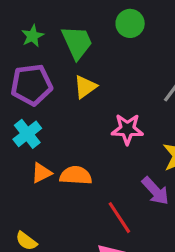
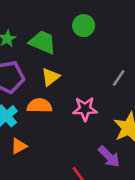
green trapezoid: (77, 42) -> (43, 42), turned -40
orange semicircle: (76, 175) -> (40, 106), moved

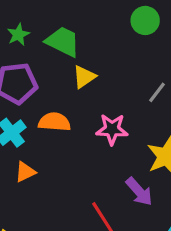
green circle: (84, 26) -> (145, 20), moved
yellow triangle: (50, 77) -> (84, 77), moved

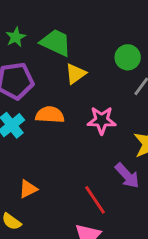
green circle: (145, 20) -> (128, 57), moved
orange triangle: (25, 172) -> (28, 189), moved

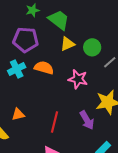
green circle: (128, 57) -> (92, 47), moved
red line: (95, 200) -> (55, 122), moved, turned 35

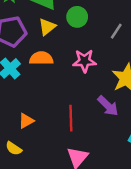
yellow triangle: (67, 44) -> (47, 27), moved
green circle: (92, 47) -> (77, 17), moved

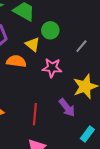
yellow triangle: (47, 27) -> (33, 44), moved, turned -49

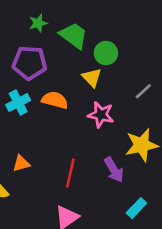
green circle: (50, 30) -> (106, 53), moved
yellow triangle: (33, 44) -> (92, 77), moved

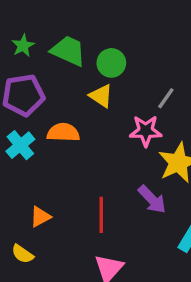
pink star: (101, 115) -> (146, 131), moved

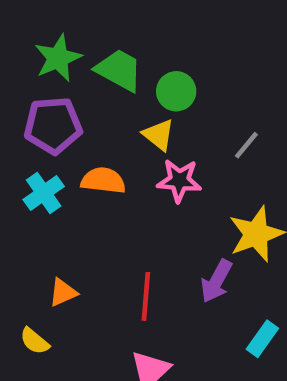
green star: (23, 46) -> (58, 58), size x1.5
pink star: (146, 131) -> (179, 180), moved
purple arrow: (152, 199) -> (216, 281), turned 68

